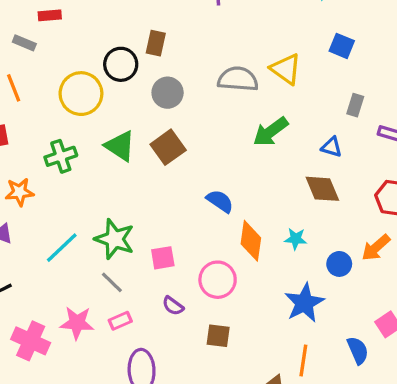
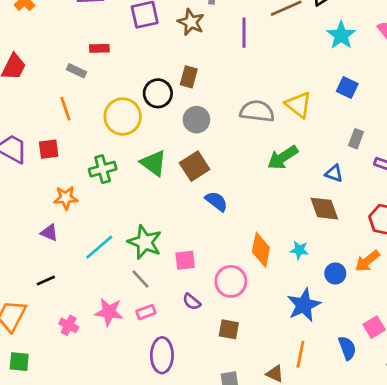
blue semicircle: (220, 201) -> (216, 201), moved
pink cross: (31, 341) -> (69, 325), size x0.6

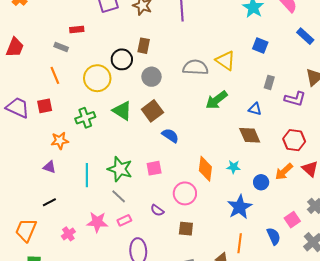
cyan line: (99, 247) -> (87, 175), turned -45
pink square: (185, 260) -> (154, 168), moved
pink cross: (69, 325) -> (68, 234), turned 32

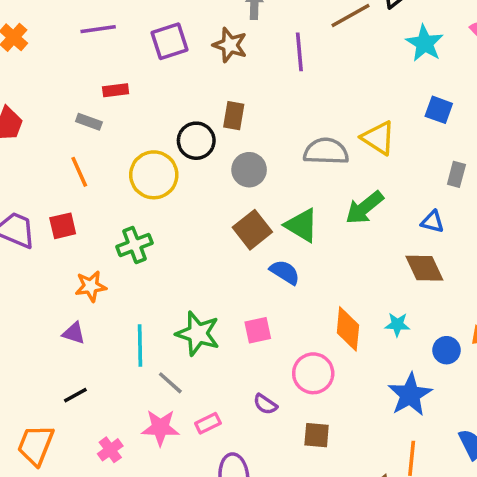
green triangle: (122, 111) -> (302, 225), moved
gray line: (119, 196) -> (170, 383), moved

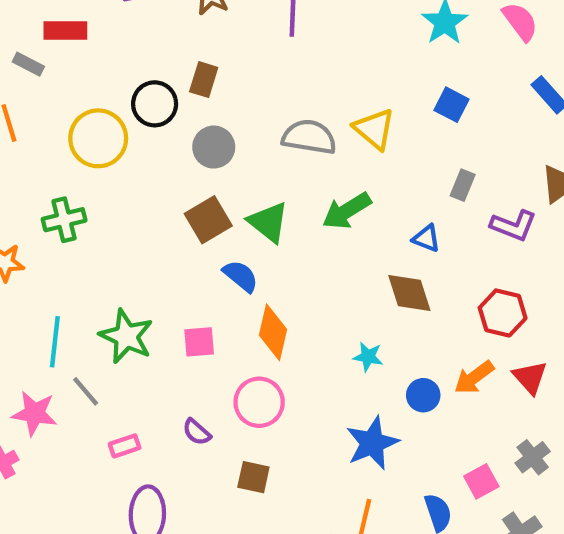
red rectangle: (116, 90) -> (65, 30), size x1.4
orange diamond: (348, 329) -> (273, 332), moved
pink star: (160, 428) -> (34, 413), moved

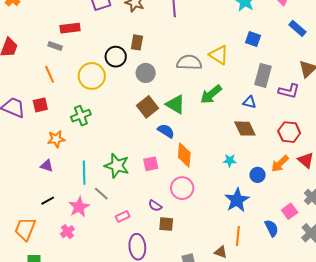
gray rectangle: (463, 185) -> (263, 75), size x1.6
pink star: (34, 413) -> (79, 207), turned -30
brown square: (253, 477) -> (166, 224), moved

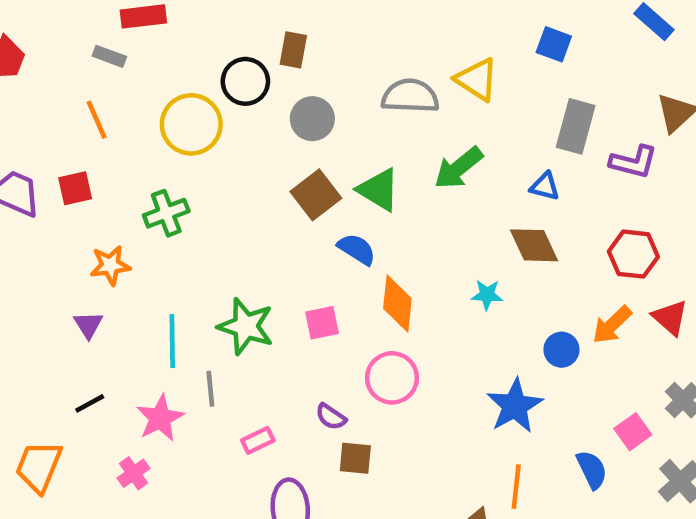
cyan star: (230, 160) -> (487, 295), moved
purple triangle: (47, 166) -> (88, 325), turned 40
gray line: (101, 194) -> (210, 389), turned 42

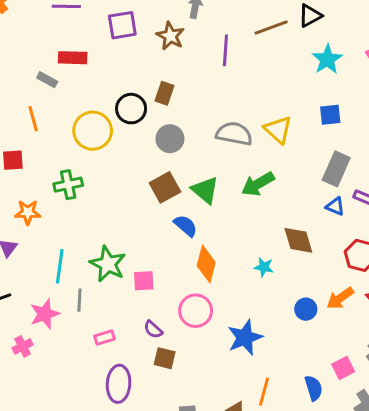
blue square: (554, 44) -> (330, 115), turned -35
blue triangle: (545, 186) -> (335, 206), moved
pink square: (322, 323) -> (144, 281), moved
blue star: (515, 406) -> (245, 338), moved

